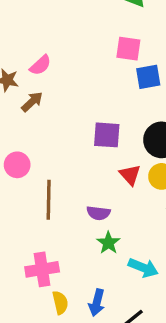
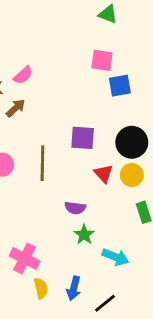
brown line: (49, 200) -> (42, 163), moved
pink cross: (42, 269) -> (25, 258), turned 36

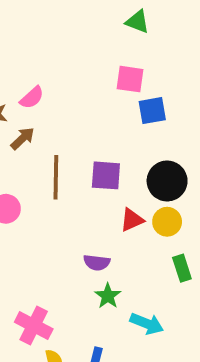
brown line: (42, 163) -> (56, 177), moved
red triangle: (104, 174) -> (132, 220), turned 48

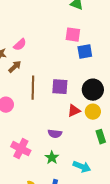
green star: (108, 296) -> (52, 158), moved
pink cross: (34, 326) -> (21, 149), moved

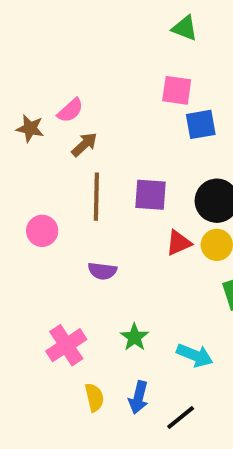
brown arrow: (15, 67) -> (84, 145), moved
purple semicircle: (55, 134) -> (102, 271), moved
pink cross: (21, 149) -> (66, 345), moved, turned 30

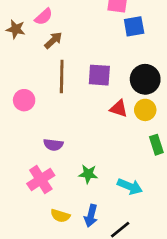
red triangle: (179, 243) -> (119, 109), turned 42
purple semicircle: (102, 271) -> (53, 145), moved
green star: (134, 337) -> (88, 174), turned -30
yellow semicircle: (94, 397) -> (60, 216), turned 120

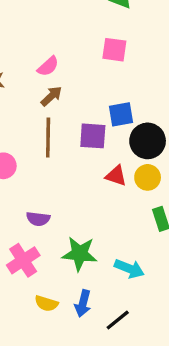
pink semicircle: (44, 17) -> (48, 66), moved
blue square: (134, 26) -> (121, 114), moved
brown arrow: (53, 40) -> (51, 96), moved
green star: (88, 174) -> (80, 254), size x1.5

